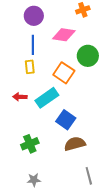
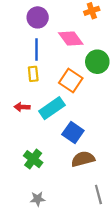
pink diamond: (64, 35) -> (71, 38), turned 45
green cross: (30, 144) -> (33, 159), turned -30

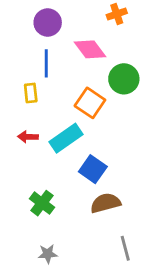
yellow rectangle: (33, 74) -> (31, 93), moved

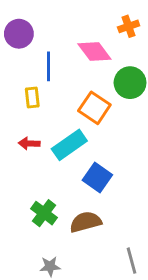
orange cross: (117, 14) -> (129, 26), moved
purple circle: (48, 22) -> (19, 34), moved
brown semicircle: (105, 203) -> (86, 222), moved

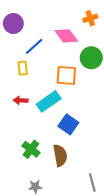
blue line: (49, 66) -> (34, 46), turned 48
orange square: (94, 108) -> (66, 75), turned -30
brown semicircle: (86, 222) -> (60, 155), turned 95

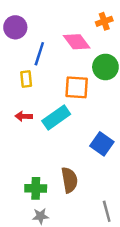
blue line: (34, 46) -> (39, 54), turned -30
blue square: (68, 124) -> (102, 144), moved
green cross: (31, 149) -> (36, 188), moved, turned -36

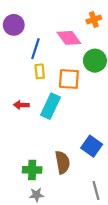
yellow rectangle: (26, 79) -> (40, 71), moved
cyan rectangle: (56, 117) -> (51, 106), turned -30
blue square: (102, 144) -> (92, 146), moved

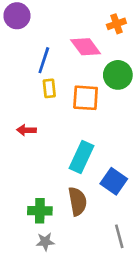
purple circle: (14, 25) -> (17, 16), moved
cyan rectangle: (51, 106) -> (82, 157), moved

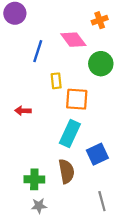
yellow rectangle: (49, 88) -> (56, 81), moved
orange square: (86, 98) -> (77, 99), moved
blue square: (114, 181) -> (97, 154), turned 30

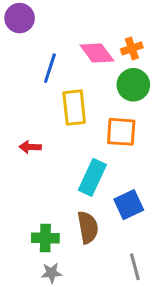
orange cross: (100, 20) -> (132, 48), moved
yellow rectangle: (56, 81) -> (74, 108), size x1.6
orange square: (77, 99) -> (121, 132), moved

